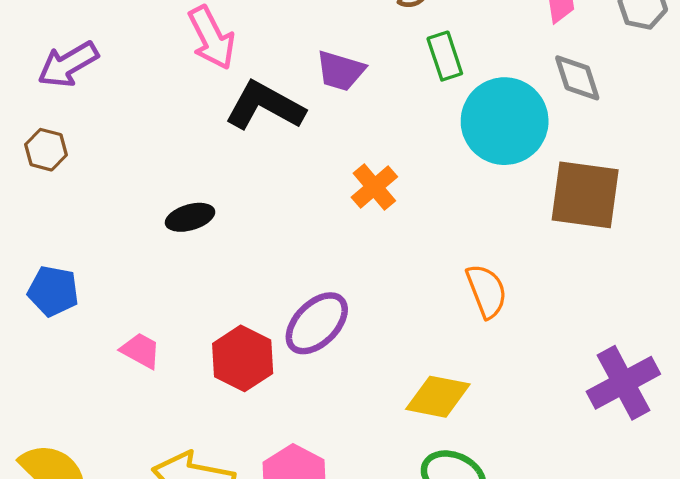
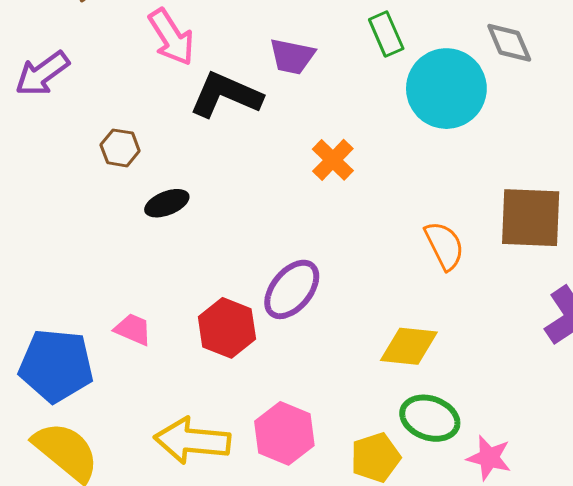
brown hexagon: (46, 150) -> (120, 148), moved
brown square: (585, 195) -> (531, 218), moved
blue pentagon: (53, 291) -> (56, 366), moved, size x1.6

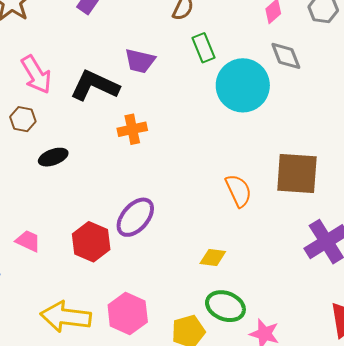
pink arrow: (171, 37) -> (36, 75), moved
orange cross: (333, 160) -> (132, 129), moved, turned 32
yellow diamond: (409, 346) -> (213, 258), size x0.7

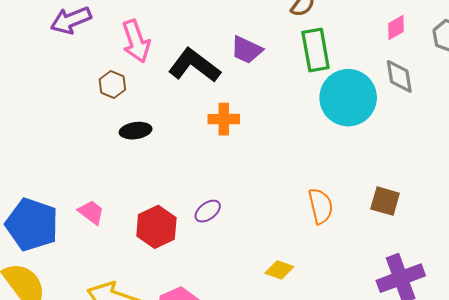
green rectangle: (203, 48) -> (316, 50), size x1.4
brown square: (297, 174) -> (385, 201), size x0.6
purple ellipse: (135, 217) -> (208, 211), size x0.6

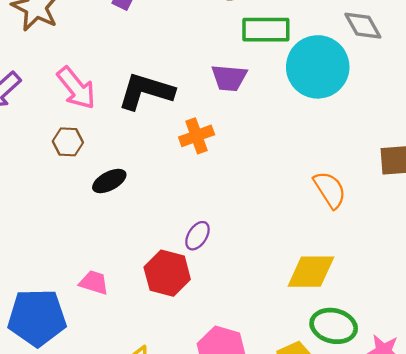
purple trapezoid: (247, 50) -> (229, 78), moved
green rectangle: (316, 50) -> (266, 30), turned -60
purple ellipse: (208, 211) -> (197, 236), moved
yellow diamond: (279, 270) -> (311, 272), size x1.6

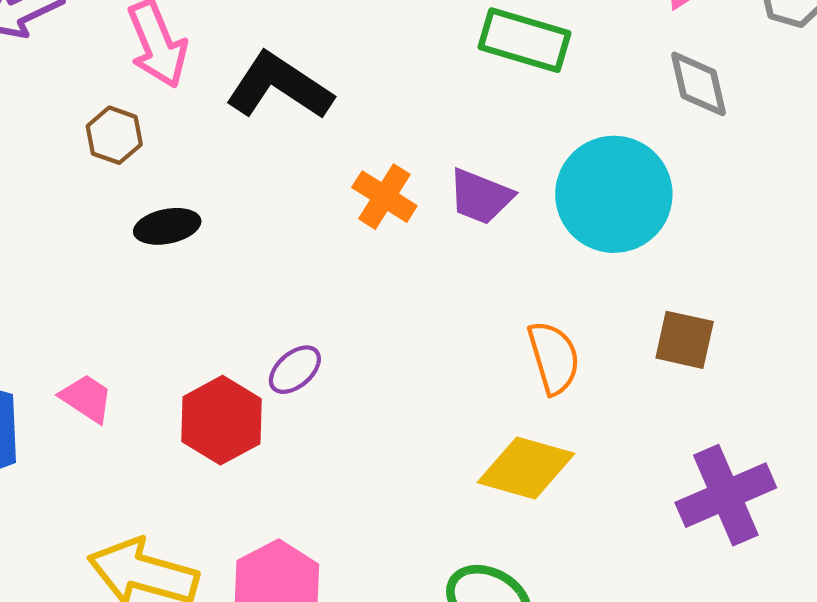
cyan circle: (318, 67) -> (614, 194), moved
purple trapezoid: (229, 78) -> (480, 197), moved
orange cross: (197, 136) -> (384, 197), moved, turned 36
yellow diamond: (311, 272) -> (526, 468), moved

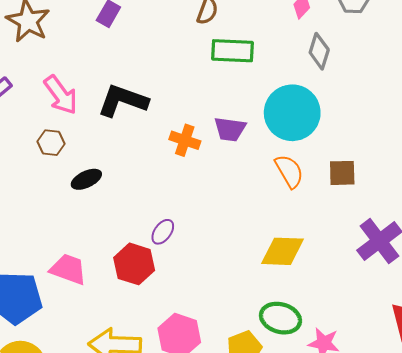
gray diamond: (698, 84) -> (319, 51), turned 44
orange semicircle: (554, 358) -> (289, 171), moved
pink trapezoid: (86, 398) -> (68, 269), size x1.4

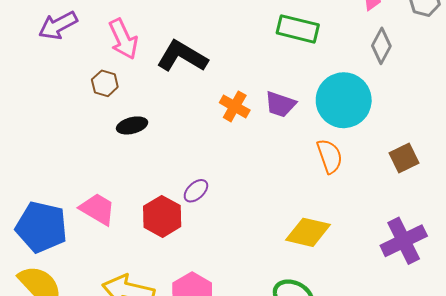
brown square: (342, 173) -> (404, 158), moved, turned -36

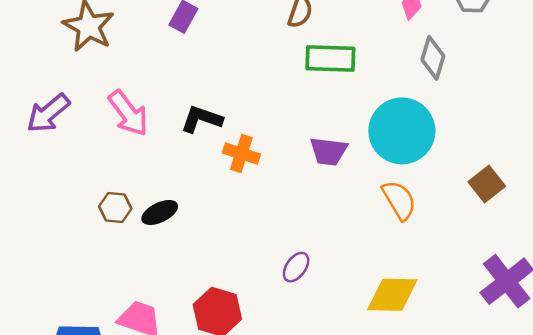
black L-shape: (182, 56) -> (202, 119), size x0.7
brown hexagon: (105, 83) -> (115, 207), moved
orange cross: (235, 106) -> (241, 154), moved
purple ellipse: (196, 191) -> (296, 267), moved

